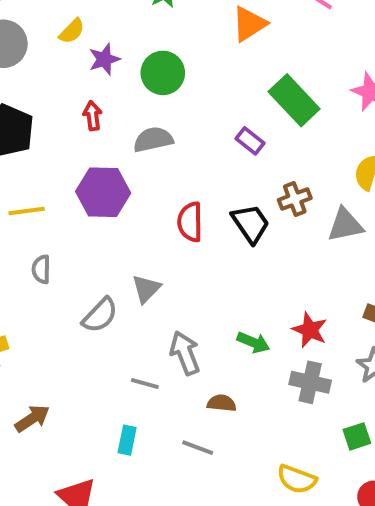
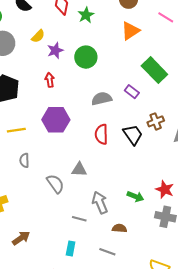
gray semicircle: (153, 139) -> (102, 99), moved
gray triangle: (146, 289) -> (79, 170), turned 49
gray semicircle: (100, 315) -> (55, 184), turned -78

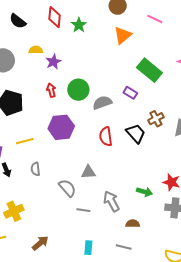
yellow semicircle: (38, 36) -> (36, 50), turned -128
green circle: (86, 57) -> (78, 90), moved
gray line: (79, 219) -> (83, 210), moved

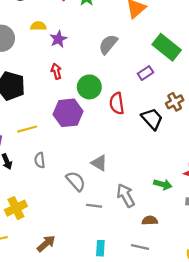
green circle: (78, 90) -> (89, 87), moved
purple rectangle: (130, 93) -> (145, 73), turned -64
gray semicircle: (102, 103) -> (108, 44), moved, turned -30
red semicircle: (106, 136) -> (117, 103), moved
gray triangle: (88, 172) -> (99, 163), turned 35

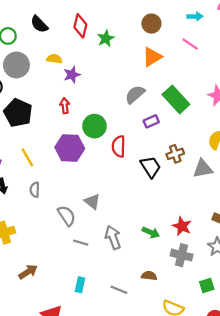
gray semicircle: (108, 44) -> (135, 94), moved
yellow line: (27, 129) -> (27, 157), turned 66
brown semicircle: (150, 220) -> (149, 276), moved

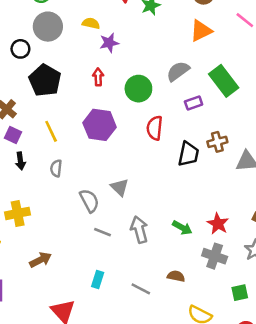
green circle: (94, 126) -> (138, 89), moved
black trapezoid: (151, 167) -> (188, 154), turned 40

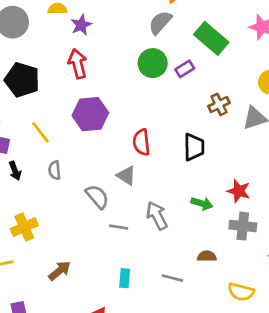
gray semicircle: (178, 71) -> (160, 23), moved
red arrow: (98, 77) -> (78, 64), size x1.5
green circle: (138, 89) -> (153, 63), moved
red semicircle: (155, 128) -> (141, 142), moved
black trapezoid: (188, 154) -> (194, 147), moved

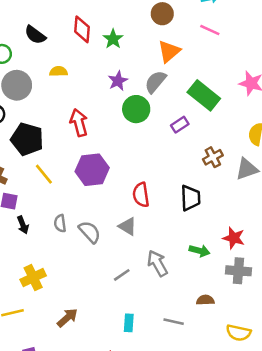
purple star: (81, 25) -> (118, 81), moved
green circle: (153, 63) -> (136, 109), moved
yellow line: (41, 132) -> (44, 174), moved
gray semicircle: (97, 197) -> (90, 232), moved
gray line: (119, 227) -> (122, 275), turned -42

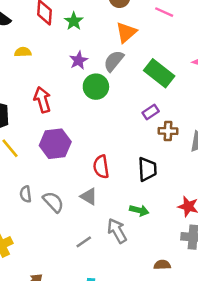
purple rectangle: (180, 125) -> (151, 112), moved
brown cross: (213, 157) -> (168, 131), turned 30
green arrow: (199, 251) -> (139, 210), moved

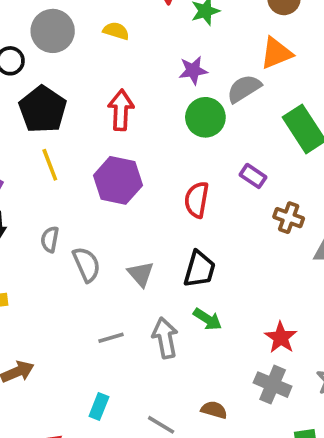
purple rectangle: (151, 112) -> (253, 176), moved, turned 49
red semicircle: (101, 167) -> (197, 200), moved
black trapezoid: (147, 169) -> (199, 269), moved

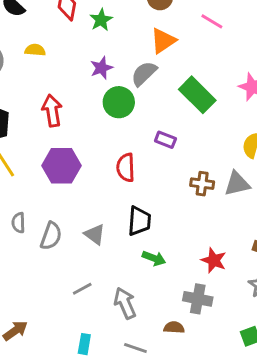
brown cross: (289, 218) -> (202, 184), moved
gray semicircle: (86, 264) -> (51, 236), turned 56
gray arrow: (165, 338) -> (125, 303), moved
gray cross: (273, 385) -> (198, 299), moved

